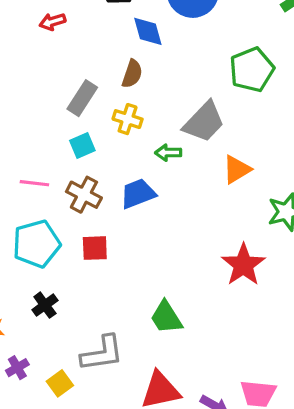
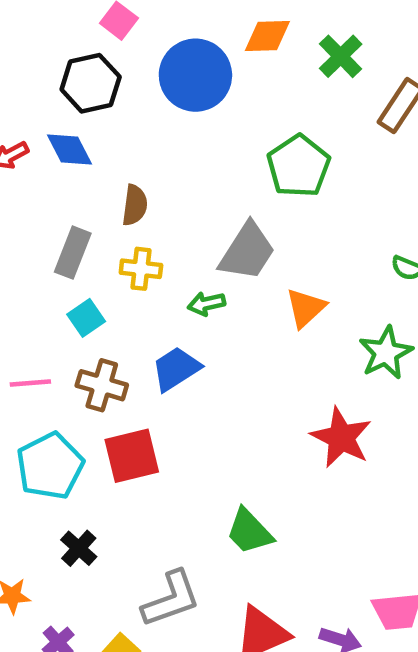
blue diamond: (148, 31) -> (70, 150), moved
red square: (95, 248) -> (132, 456), size x1.4

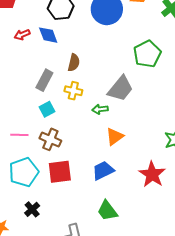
orange triangle: (306, 308) -> (115, 137), moved
blue trapezoid: (176, 369) -> (103, 171), moved

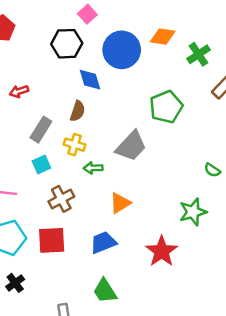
red arrow: (22, 35) -> (19, 91), moved
blue diamond: (48, 35) -> (90, 80), moved
green arrow: (100, 109) -> (93, 168), moved
brown cross: (50, 139) -> (61, 199), moved, turned 35

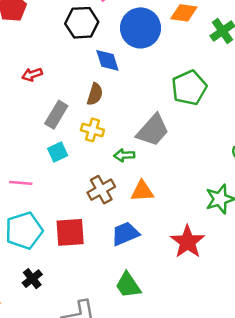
green arrow: (93, 168) -> (124, 155), moved
brown cross: (61, 199) -> (101, 190), moved
orange triangle: (120, 203) -> (142, 191), turned 30

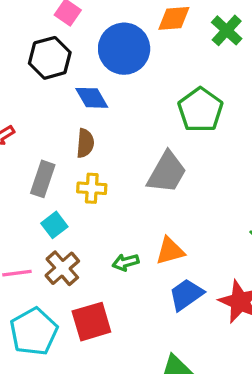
green arrow: (124, 155) -> (126, 262), moved
brown cross: (101, 190) -> (62, 268), moved
blue trapezoid: (125, 234) -> (186, 295), moved

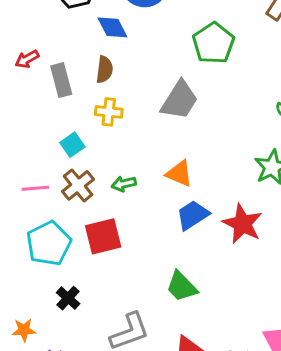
gray rectangle: (43, 179) -> (61, 80), moved, turned -36
orange triangle: (170, 251) -> (179, 174), turned 36
green arrow: (126, 262) -> (124, 184), moved

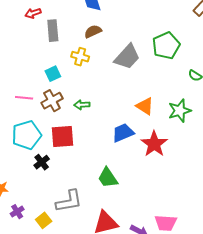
green pentagon: (213, 43) -> (166, 46), moved
brown semicircle: (104, 70) -> (93, 31), moved, turned -132
orange triangle: (179, 174) -> (145, 106), moved
black cross: (68, 298) -> (42, 162), moved

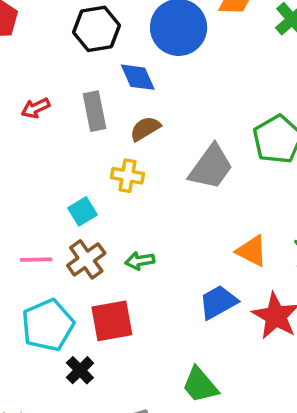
gray rectangle: (53, 31) -> (94, 111), moved

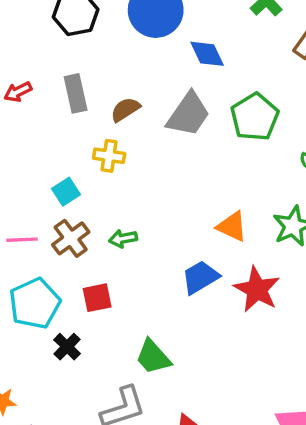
blue diamond: (138, 77) -> (207, 54), moved
gray trapezoid: (211, 167) -> (188, 114), moved
red square: (112, 321) -> (97, 298), size x0.7
green trapezoid: (200, 385) -> (153, 357), moved

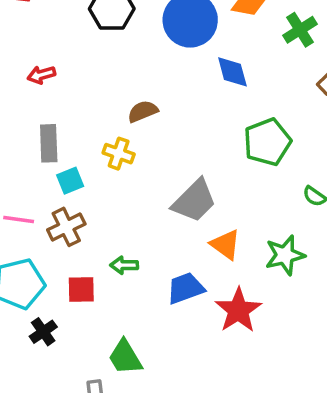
gray rectangle: (76, 93) -> (49, 143), moved
gray trapezoid: (188, 114) -> (194, 201), moved
green arrow: (123, 239) -> (124, 265), moved

